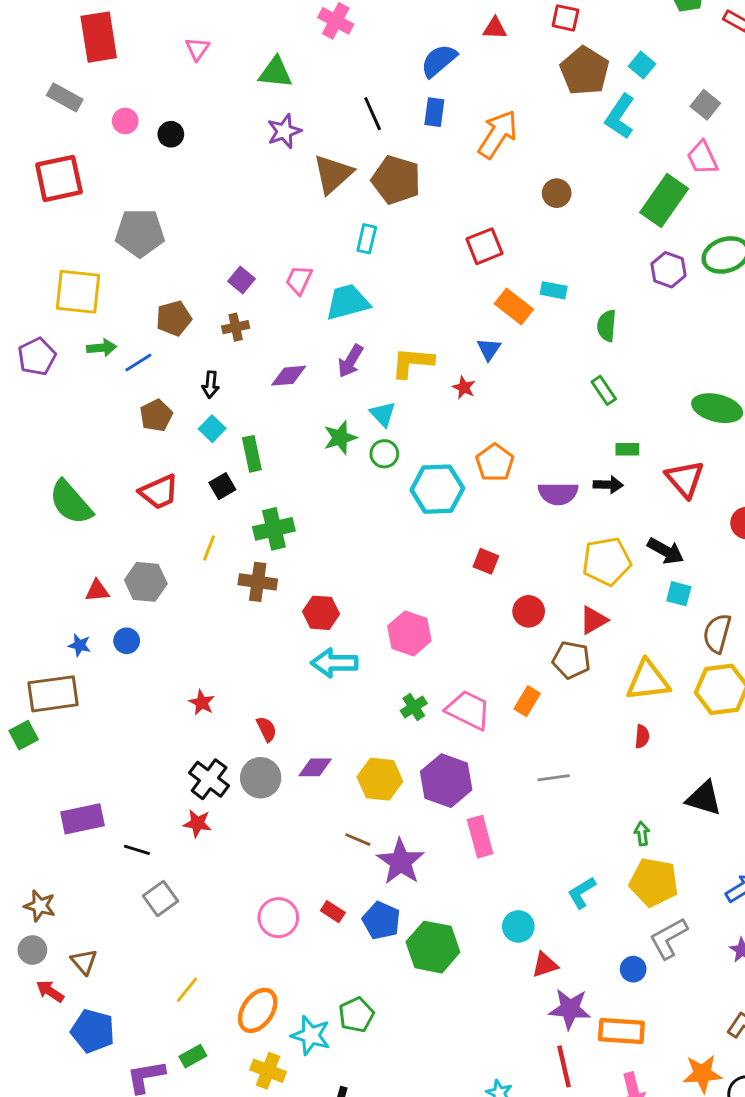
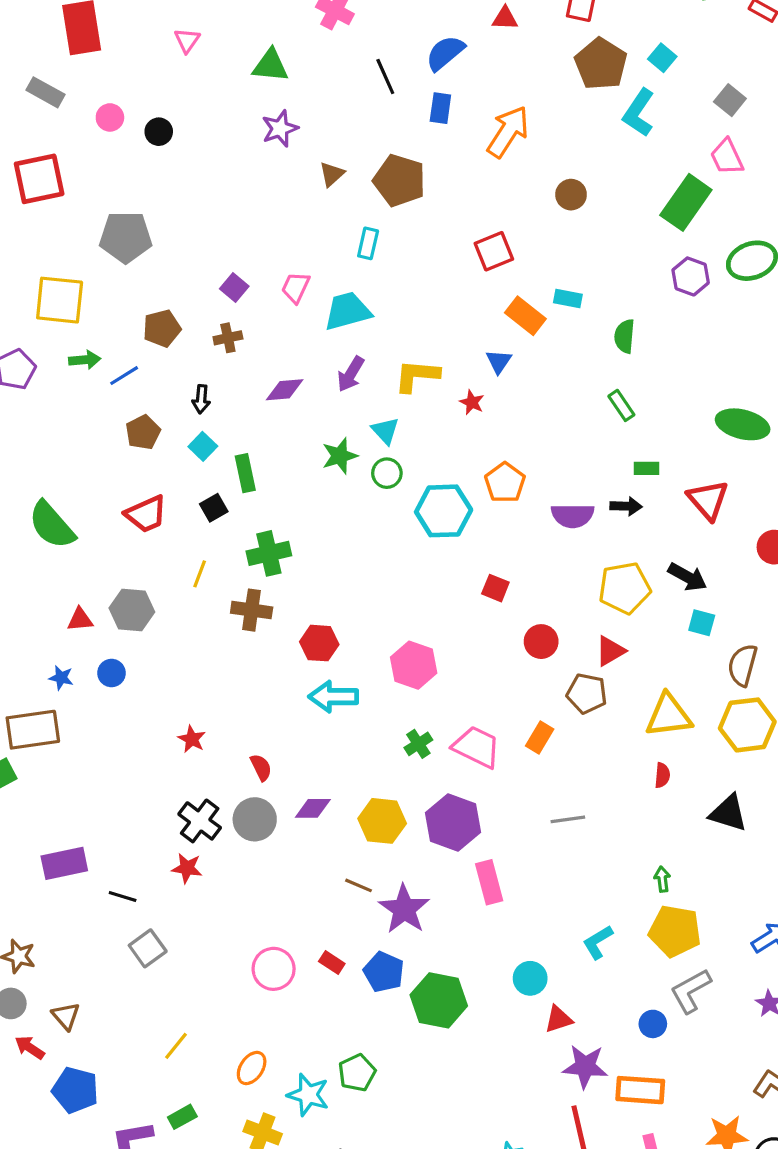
black line: (373, 114) -> (385, 77), moved
brown triangle: (333, 174) -> (332, 174), size x0.6
black triangle: (704, 798) -> (728, 813), moved
orange ellipse: (258, 1010) -> (252, 1068), size x0.7

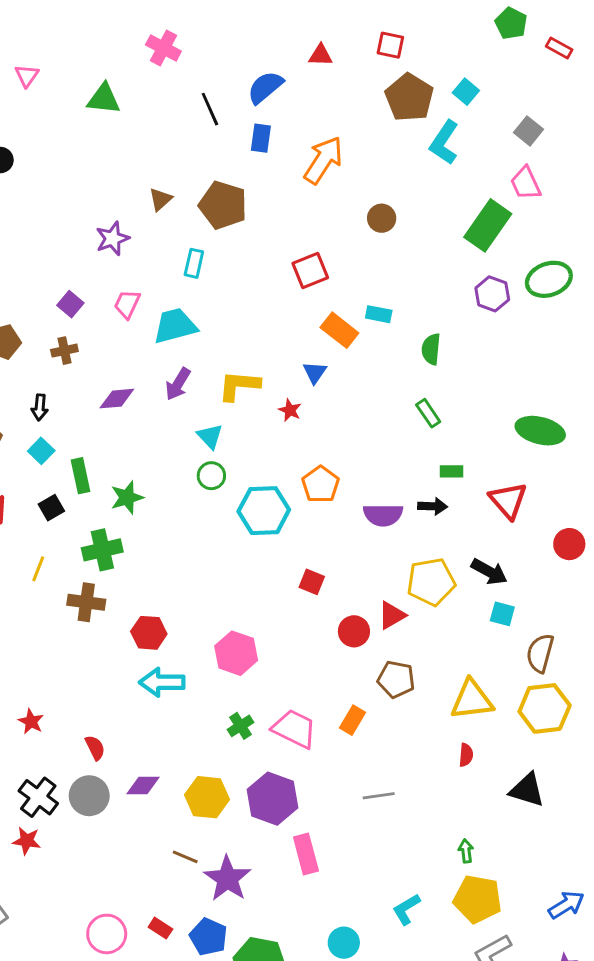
purple star: (280, 128) -> (112, 239), moved
green star: (340, 456) -> (127, 498), moved
red triangle: (610, 651) -> (392, 615), moved

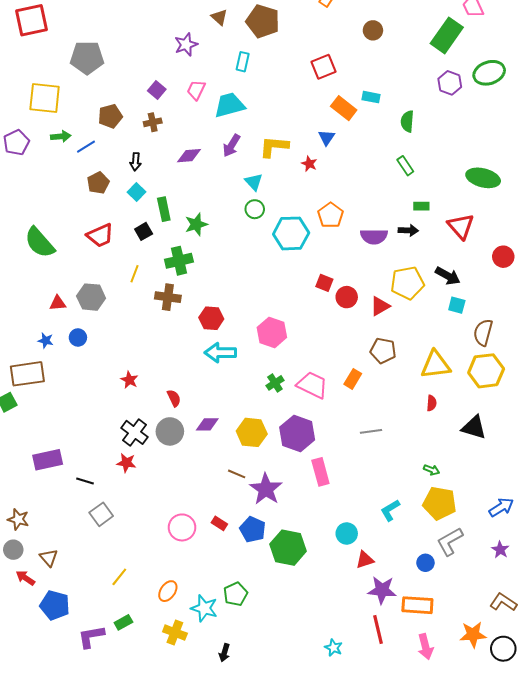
brown triangle: (160, 199) -> (219, 17), turned -36
red circle: (354, 631) -> (347, 297), moved
green arrow: (466, 851) -> (432, 470), turned 119

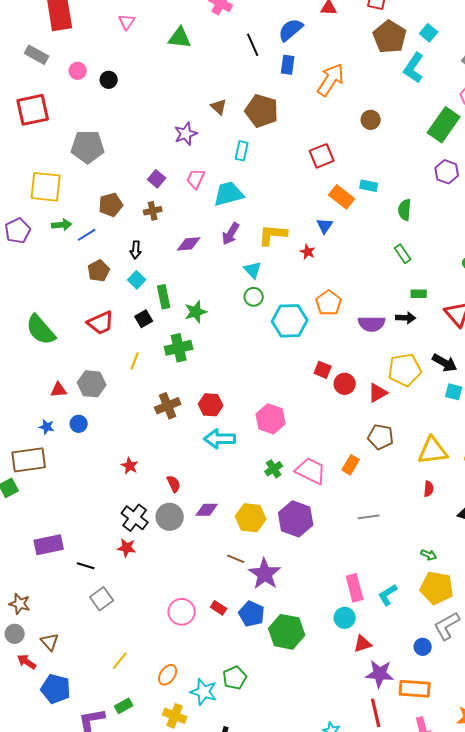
brown cross: (168, 297) -> (168, 406), moved, turned -30
pink rectangle: (320, 472) -> (355, 588), moved

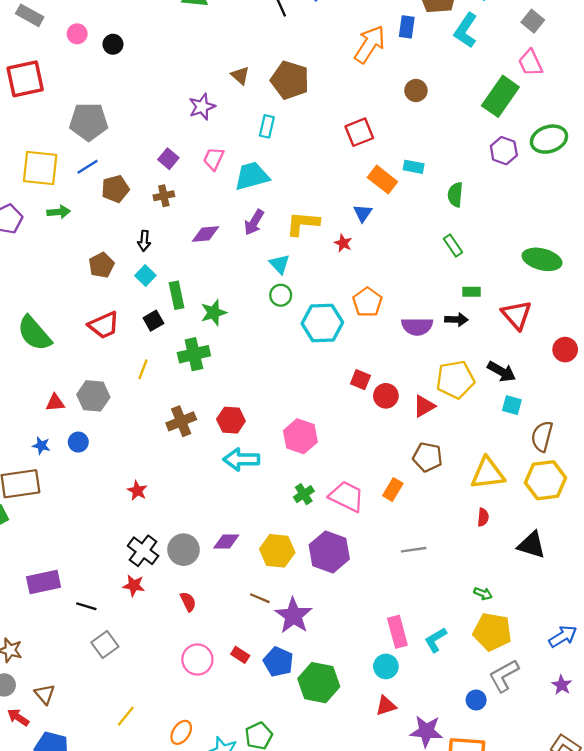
blue rectangle: (288, 65) -> (407, 27), moved
blue line: (87, 235) -> (88, 167), moved
red semicircle: (174, 484) -> (188, 602), moved
red triangle: (363, 644) -> (386, 706), moved

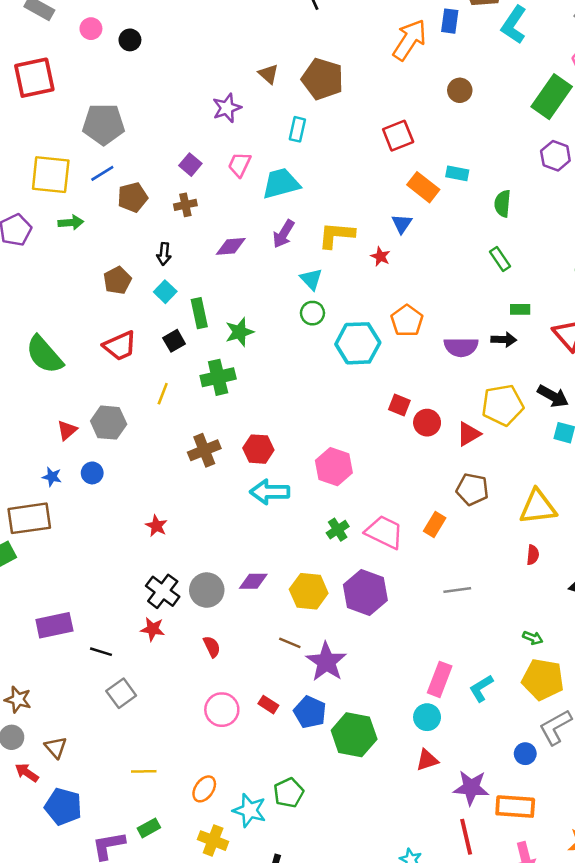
red triangle: (55, 403) -> (67, 430), turned -36
pink rectangle: (397, 632) -> (440, 679), turned 36
yellow line: (126, 716) -> (144, 771), turned 50

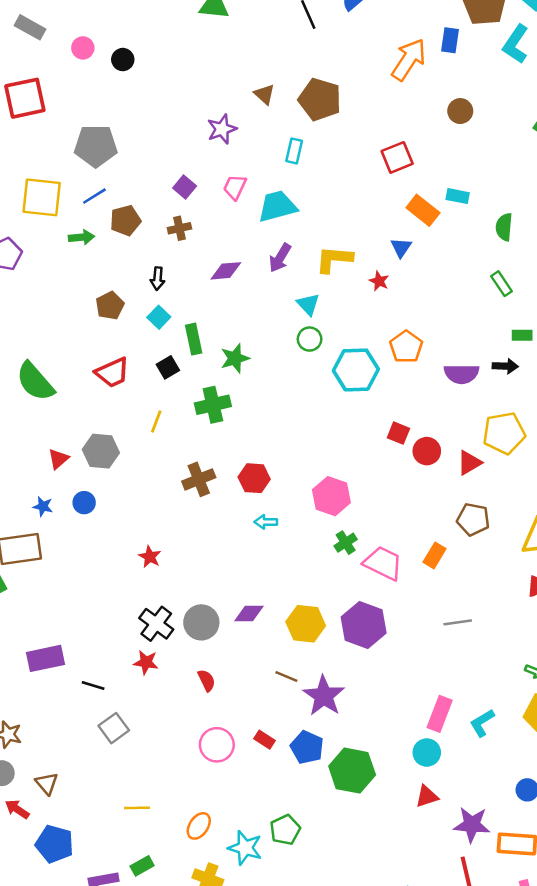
green arrow: (71, 222) -> (82, 237), moved
cyan arrow: (270, 492) -> (266, 522), size x0.6
green cross: (338, 530) -> (346, 543), moved

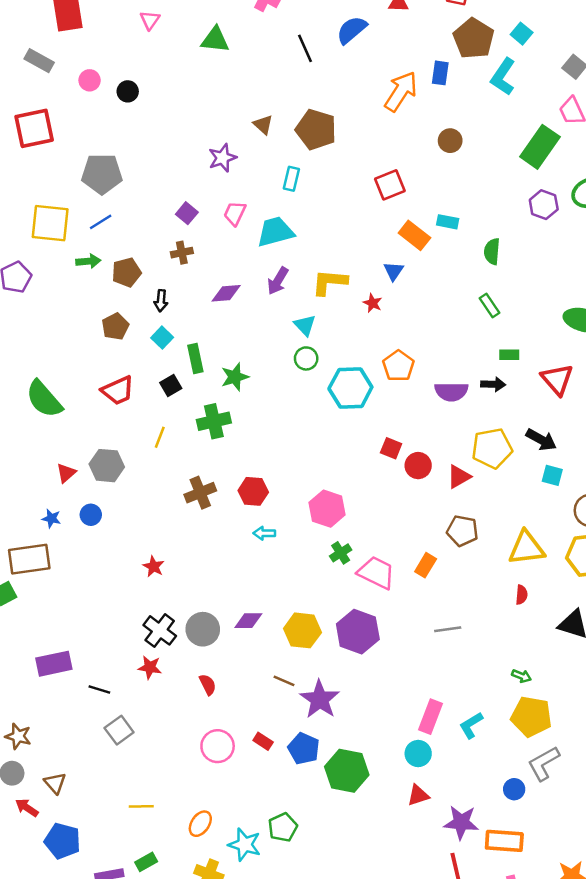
brown pentagon: (125, 221) -> (126, 272), moved

